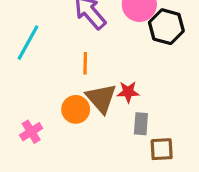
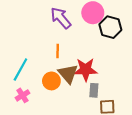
cyan line: (28, 43) -> (20, 70), moved
red star: (128, 92) -> (86, 70), size x1.6

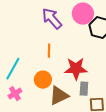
brown triangle: (68, 74) -> (59, 96), moved, turned 45

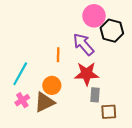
purple arrow: (52, 19) -> (83, 44), moved
brown triangle: (59, 96) -> (44, 102), moved

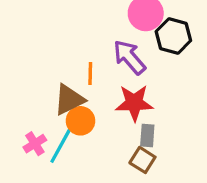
cyan line: (20, 74) -> (61, 145), moved
brown triangle: (44, 102) -> (69, 100), moved
brown square: (109, 112) -> (142, 160), moved, turned 35

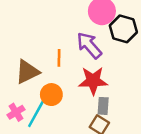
brown triangle: (69, 100) -> (27, 72), moved

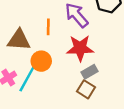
brown triangle: (27, 72) -> (19, 40), turned 30
gray rectangle: (103, 106) -> (89, 72), turned 56

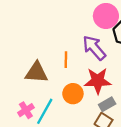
orange circle: (41, 61) -> (73, 94), moved

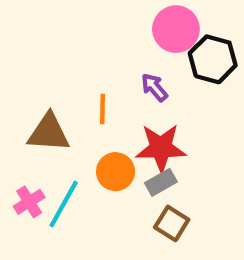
purple arrow: (94, 48) -> (154, 87), size x0.6
gray rectangle: (107, 104) -> (161, 182), moved

